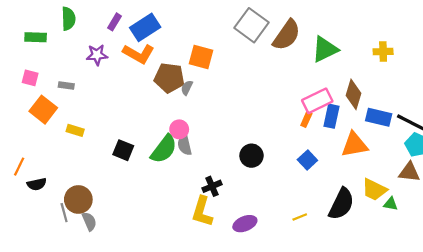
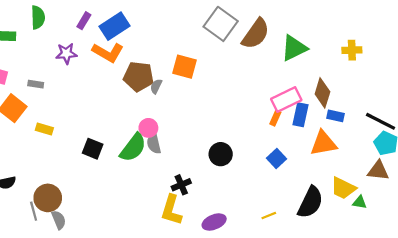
orange square: (201, 57) -> (185, 67), moved
blue rectangle: (379, 117) -> (336, 116), moved, size x0.7

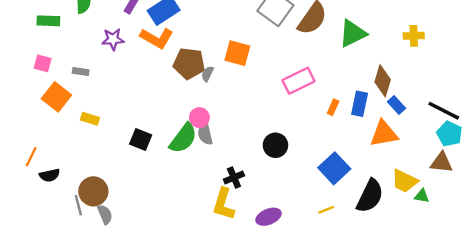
pink rectangle: (286, 99) -> (298, 81), moved
blue rectangle: (336, 116) -> (396, 105), turned 35
blue square: (276, 159) -> (334, 168), moved, size x1.5

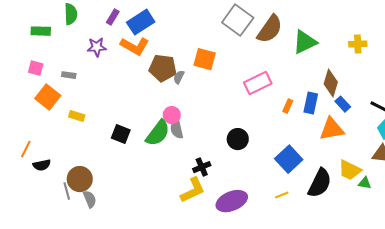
yellow L-shape: (224, 204) -> (193, 190), turned -132
purple ellipse: (269, 217) -> (232, 201), size x1.4

